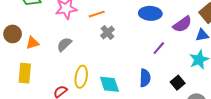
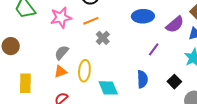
orange triangle: (32, 43) -> (60, 72), moved
yellow ellipse: (81, 77) -> (84, 71), moved

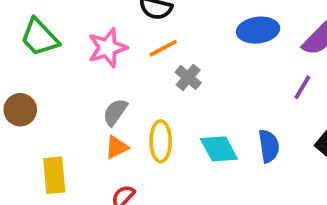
purple line: (154, 49) -> (302, 87), moved
cyan diamond: (108, 88) -> (219, 149), moved

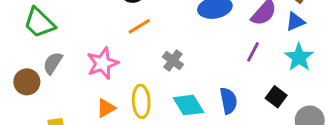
pink star: (107, 48) -> (102, 63), moved
gray cross: (188, 77) -> (173, 61), moved
gray semicircle: (115, 112) -> (53, 63), moved

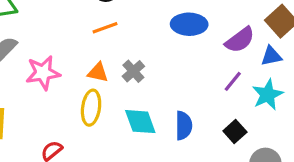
purple line: (253, 52) -> (233, 81), moved
pink star: (102, 63) -> (43, 73), moved
orange triangle: (106, 108) -> (98, 73), moved, turned 30

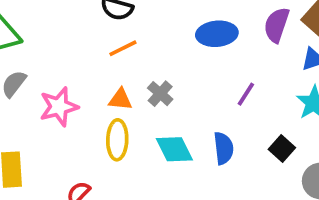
purple semicircle: (240, 40) -> (277, 25), moved, turned 152
purple line: (233, 81) -> (246, 94), moved

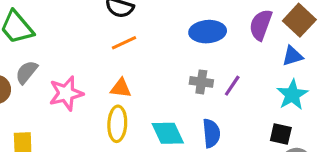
gray cross: (160, 94) -> (201, 82), moved, turned -35
black square: (282, 149) -> (281, 134), moved, turned -30

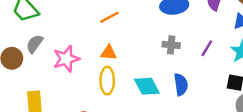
purple line: (232, 86) -> (207, 48), moved

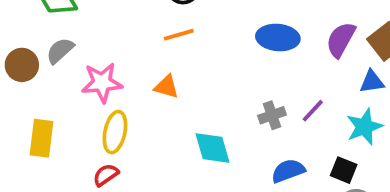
gray cross: (171, 45) -> (272, 115), moved, turned -36
yellow ellipse: (107, 81) -> (115, 132), moved
blue semicircle: (181, 85) -> (288, 171), moved, turned -115

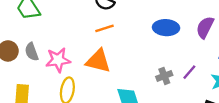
gray semicircle: (60, 51) -> (32, 52), moved, turned -66
orange triangle: (166, 87) -> (98, 61), size x1.6

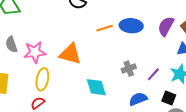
orange line: (104, 28) -> (105, 28), moved
purple line: (189, 72) -> (153, 74), moved

